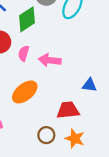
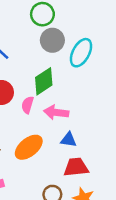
green diamond: (27, 19) -> (44, 81), moved
blue triangle: (89, 85) -> (69, 140), moved

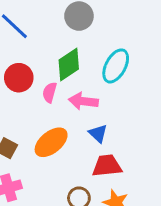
cyan ellipse: (81, 53) -> (116, 66), moved
blue triangle: (69, 140) -> (98, 133), turned 35

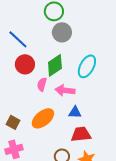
red circle: (19, 78) -> (25, 64), moved
blue triangle: (98, 133) -> (75, 112), turned -40

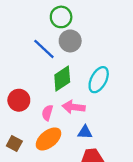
blue line: (18, 39) -> (44, 49), moved
red circle: (25, 64) -> (19, 100), moved
pink semicircle: (42, 84) -> (47, 113), moved

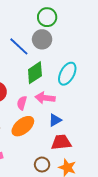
green circle: (61, 17) -> (47, 17), moved
blue triangle: (85, 132) -> (55, 120), turned -32

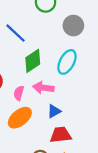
gray circle: (42, 39) -> (73, 26), moved

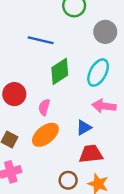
blue line: (16, 33) -> (41, 40), turned -30
pink arrow: (43, 88) -> (104, 106), moved

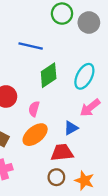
gray circle: (105, 32) -> (89, 23), moved
pink arrow: (104, 106) -> (90, 108), turned -45
red trapezoid: (91, 154) -> (62, 153), moved

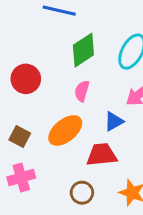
pink semicircle: (34, 109) -> (82, 91), moved
brown circle: (56, 177) -> (82, 193), moved

